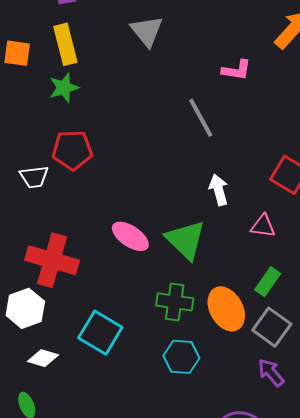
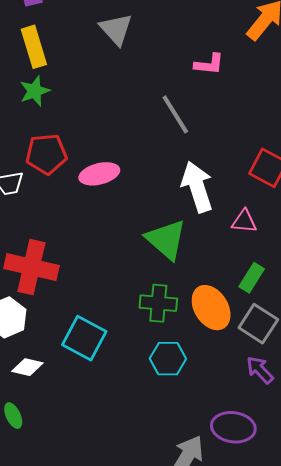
white arrow: (219, 190) -> (197, 187), size x1.6
pink ellipse: (130, 236) -> (99, 174), moved, turned -45

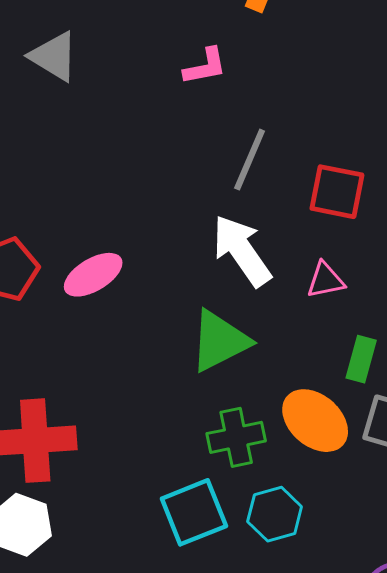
gray line: (175, 114) -> (250, 160), moved, turned 72
green triangle: (166, 239) -> (220, 341), turned -51
cyan square: (84, 338) -> (194, 512), moved, turned -33

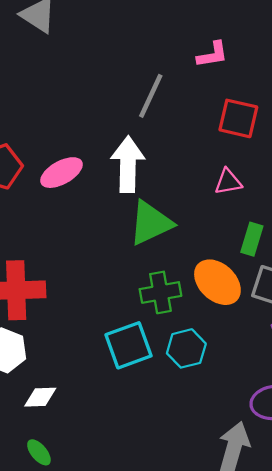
pink L-shape: (205, 66) -> (212, 55), moved
gray line: (250, 160) -> (151, 96), moved
white arrow: (242, 251) -> (128, 164), moved, turned 34

